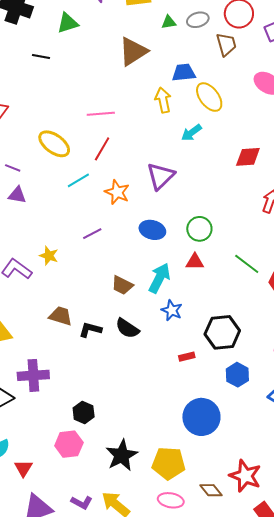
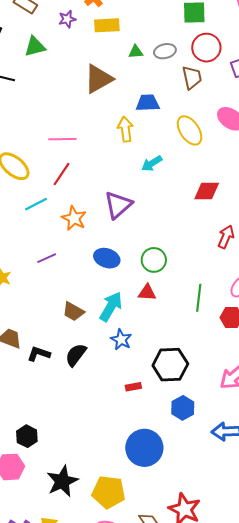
yellow ellipse: (209, 97) -> (190, 130), moved
green line: (247, 264) -> (199, 298), turned 56
black semicircle: (127, 328) -> (76, 355), turned 90

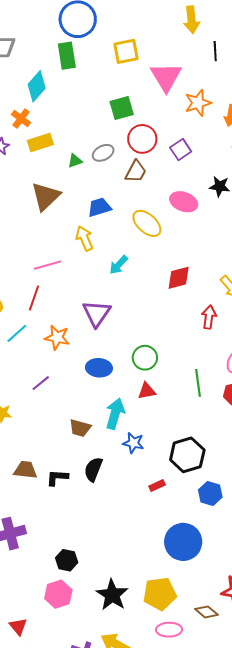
brown trapezoid: (192, 77) -> (136, 172), turned 55
pink line: (62, 139) -> (48, 265), moved

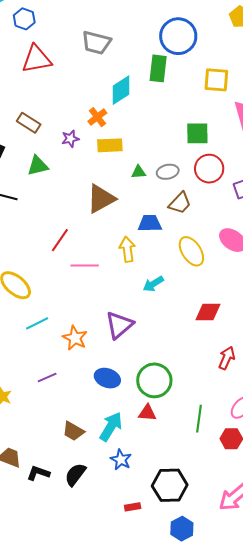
brown trapezoid: (136, 172) -> (180, 203), moved
red line: (34, 298) -> (60, 240), moved
green circle: (145, 358) -> (154, 380), size x1.4

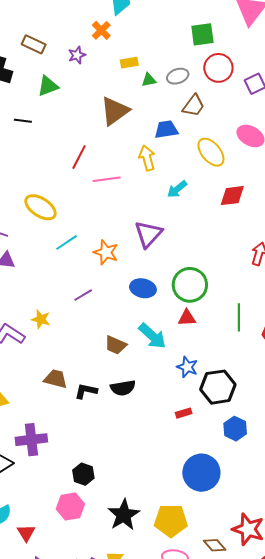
yellow rectangle: (110, 145) -> (129, 63), moved, size x0.7
red diamond: (208, 312) -> (232, 196), moved
cyan arrow: (111, 427) -> (152, 336), turned 108
blue star: (121, 460) -> (187, 367), moved
black semicircle: (75, 475) -> (123, 388), turned -130

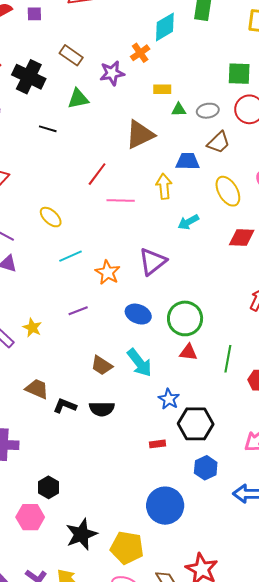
purple star: (77, 55) -> (112, 73), size x1.4
yellow ellipse: (41, 207) -> (51, 217), size x0.7
red triangle: (187, 318) -> (188, 352), moved

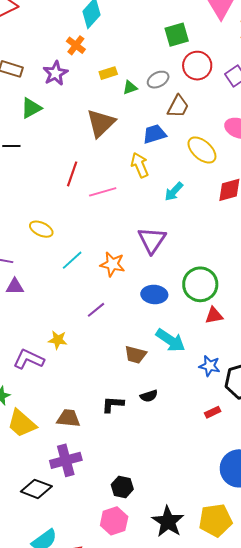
brown trapezoid: (37, 389) -> (69, 418), moved
black semicircle: (102, 409) -> (149, 396), size x0.7

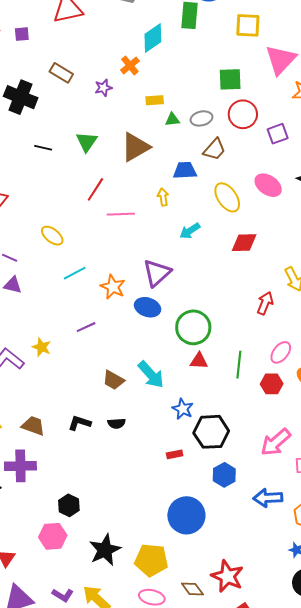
purple star: (55, 73) -> (103, 88), size x0.7
green triangle: (31, 108) -> (87, 142), moved, turned -40
yellow arrow: (140, 165) -> (163, 197), size x0.7
blue ellipse: (154, 294) -> (148, 307), moved

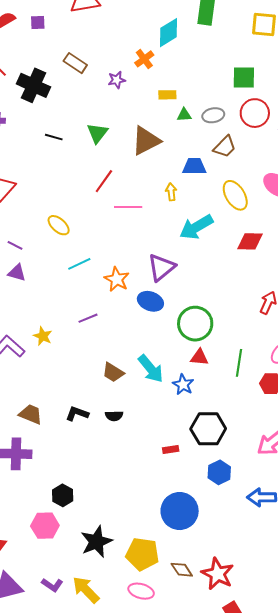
cyan arrow: (190, 231) -> (196, 227), size x1.6
blue star: (183, 409) -> (183, 385), moved
brown diamond: (192, 589) -> (182, 570), moved

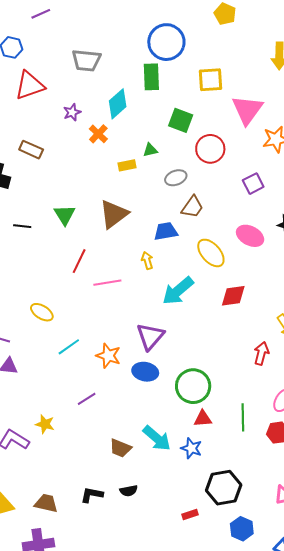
green square: (244, 78) -> (181, 120), moved, turned 30
purple star: (117, 80) -> (72, 112), moved
red circle: (255, 113) -> (210, 149), moved
green triangle: (184, 115) -> (150, 150), moved

